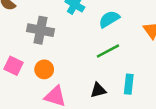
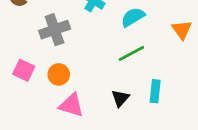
gray cross: (41, 30) -> (55, 30), turned -30
black triangle: (98, 90) -> (120, 98), turned -35

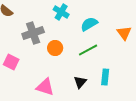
orange circle: (59, 74) -> (55, 48), moved

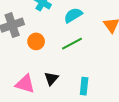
cyan rectangle: (105, 77) -> (84, 86), moved
black triangle: (80, 82) -> (51, 79), moved

